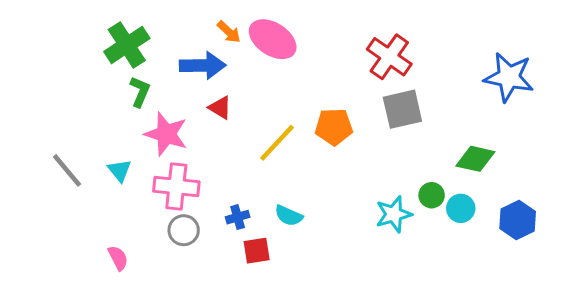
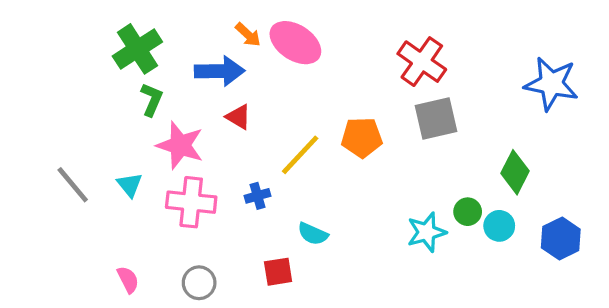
green diamond: (475, 159) -> (515, 172), turned -75
blue cross: (238, 217) -> (258, 196), moved
gray circle: (184, 230) -> (199, 283), moved

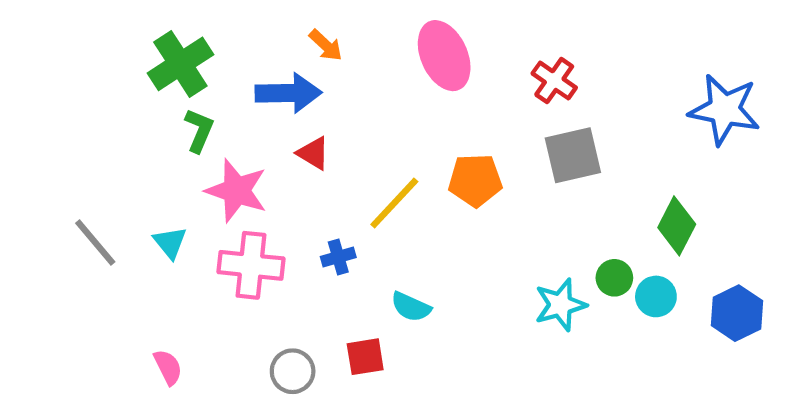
pink ellipse: (295, 43) -> (444, 56), moved, turned 33
red cross: (422, 62) -> (554, 81), size x0.7
gray circle: (199, 283) -> (293, 371), moved

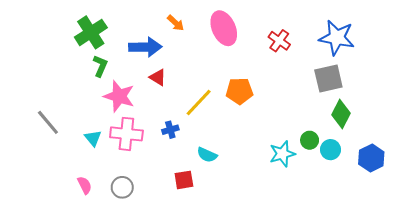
orange arrow: (326, 45) -> (176, 23), moved
blue star: (724, 110) -> (337, 38), moved
gray square: (573, 155) -> (328, 78), moved
cyan triangle: (170, 242) -> (93, 138), moved
gray circle: (293, 371) -> (122, 187), moved

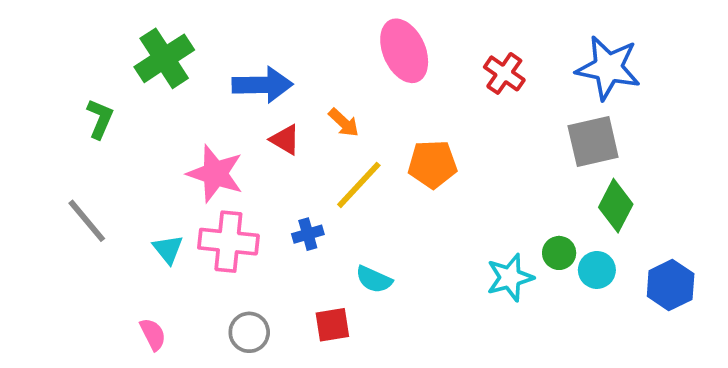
orange arrow: (176, 23) -> (344, 123), moved
green L-shape: (100, 66) -> (100, 119), moved
gray circle: (122, 187) -> (249, 332), moved

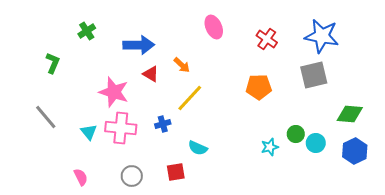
pink ellipse: (404, 51) -> (214, 27), size x0.7
green cross: (164, 58) -> (87, 31), size x0.6
orange pentagon: (432, 164) -> (259, 87), moved
green diamond: (616, 206) -> (350, 114), moved, turned 68
cyan star: (510, 278) -> (270, 147), size x0.7

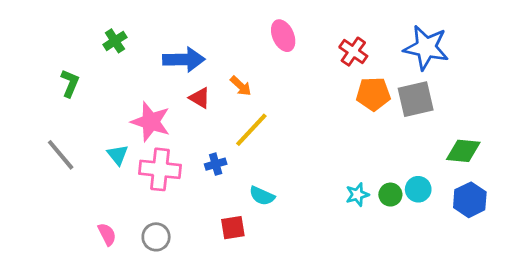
orange pentagon: (259, 87) -> (373, 94), moved
cyan triangle: (89, 132) -> (118, 155), moved
green circle: (296, 134) -> (390, 195), moved
gray circle: (132, 176) -> (156, 237), moved

